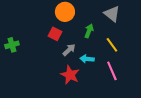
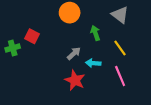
green arrow: (89, 31) -> (95, 33), turned -40
red square: (55, 34) -> (32, 36), moved

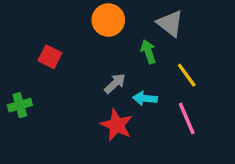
gray triangle: (120, 15) -> (170, 23), moved
green cross: (13, 48) -> (20, 105), moved

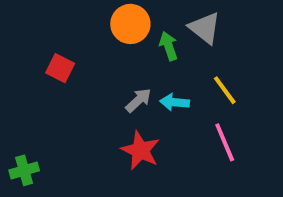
green arrow: (148, 52) -> (169, 46), moved
cyan arrow: (145, 98) -> (175, 102), moved
green cross: (20, 105) -> (24, 170), moved

